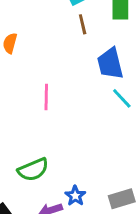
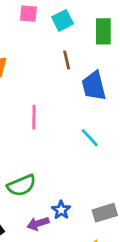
brown line: (83, 24) -> (67, 60), moved
cyan line: (122, 98) -> (90, 138), moved

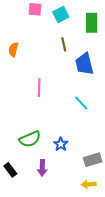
blue star: (61, 210) -> (61, 144), moved
purple arrow: (38, 224) -> (42, 168), turned -70

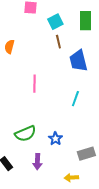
cyan square: (61, 14) -> (55, 22), moved
cyan line: (81, 103) -> (75, 99), turned 63
yellow arrow: (89, 184) -> (71, 178), moved

